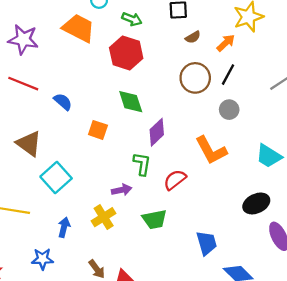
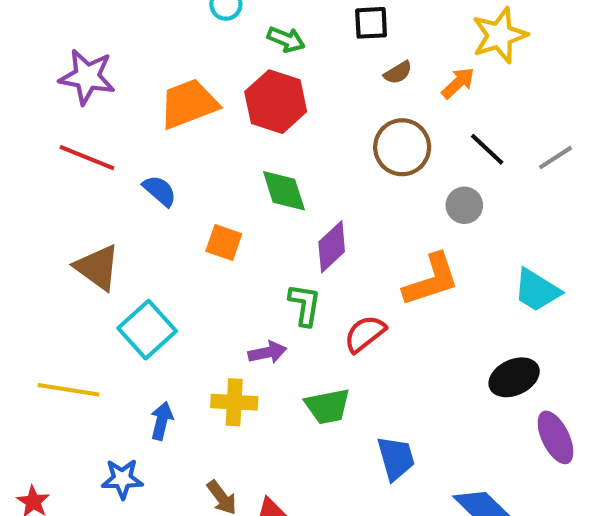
orange trapezoid: (79, 28) -> (189, 104), moved, turned -48
black line: (228, 75) -> (487, 149), moved, turned -75
orange L-shape: (211, 150) -> (431, 280), turned -80
yellow cross: (104, 217) -> (234, 402), turned 35
blue trapezoid: (207, 243) -> (396, 458), moved

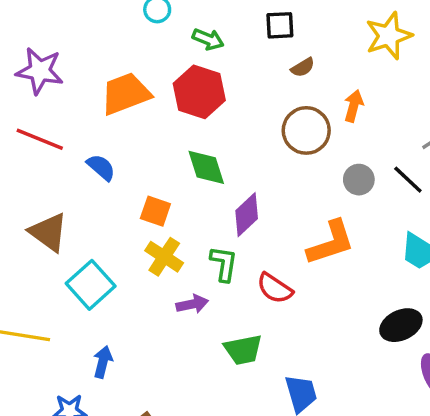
orange arrow: (458, 83) -> (354, 106), moved, turned -32
black line: (487, 149) -> (408, 180), moved
red semicircle: (365, 334) -> (275, 288), turned -108
yellow cross: (234, 402) -> (164, 257), moved, turned 30

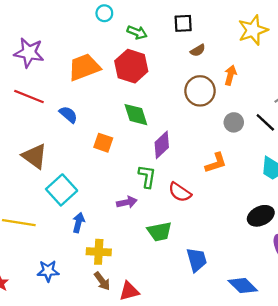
orange L-shape: (331, 243) -> (216, 163), size x0.7
yellow cross: (164, 257) -> (99, 252), moved, turned -30
blue arrow: (103, 362) -> (78, 223), moved

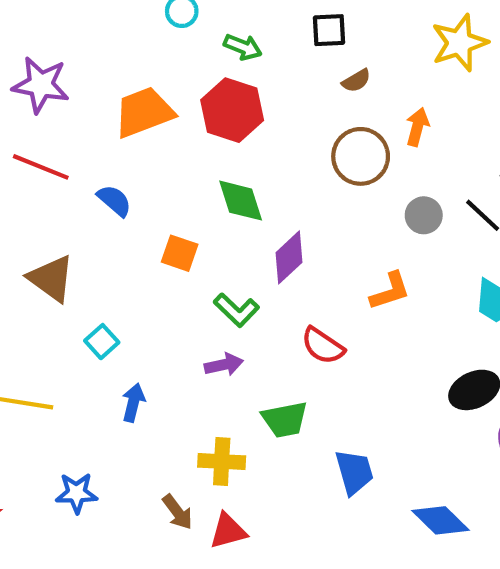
green L-shape: (147, 176) -> (236, 310), moved, turned 125
cyan square: (62, 190) -> (102, 342), size x0.6
yellow cross: (99, 252) -> (222, 461), moved

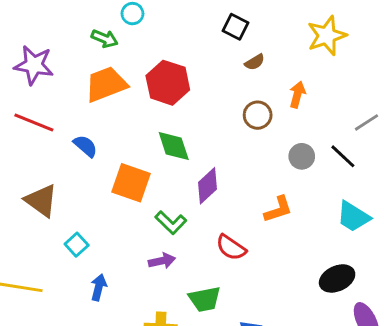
black square: (329, 30) -> (236, 27), turned 30
green arrow: (243, 47) -> (105, 39), moved
brown circle: (361, 156) -> (258, 115), size x0.7
orange square: (180, 253) -> (131, 183), size x1.5

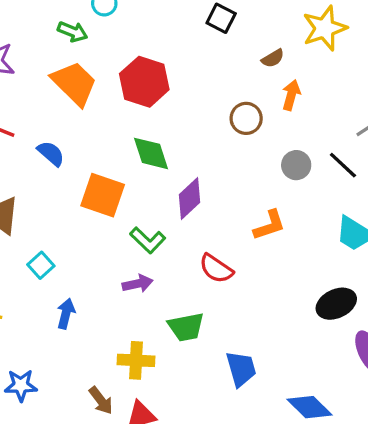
brown semicircle: (255, 62) -> (273, 58), moved
orange trapezoid: (106, 84) -> (74, 83), turned 66

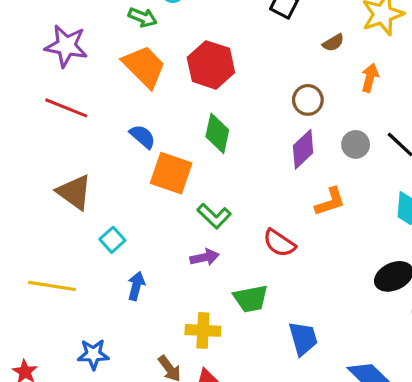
orange arrow: (291, 95) -> (370, 78), moved
blue semicircle: (51, 153) -> (143, 137), moved
green diamond: (151, 153) -> (217, 133), turned 30
purple diamond: (189, 198) -> (303, 149), moved

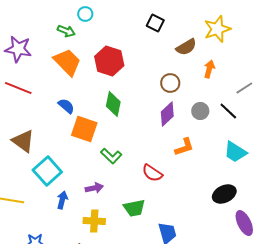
brown semicircle: (333, 43) -> (186, 47), size x1.5
cyan square: (112, 240) -> (47, 171), size x1.8
purple arrow: (205, 257) -> (94, 188), moved
yellow cross: (203, 330) -> (94, 221), moved

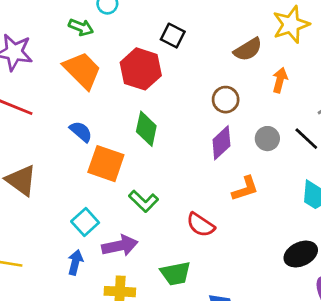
black square: (155, 23) -> (173, 36), moved
cyan square: (47, 171) -> (85, 222), moved, size x0.7
purple arrow: (94, 188) -> (120, 246), size x1.4

